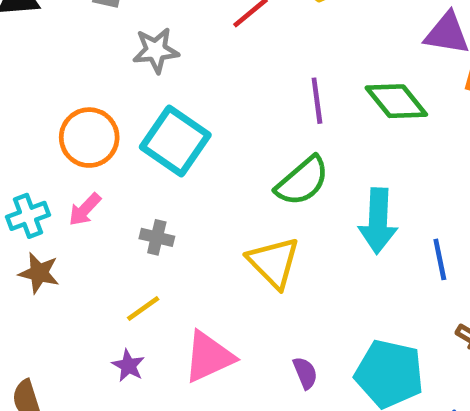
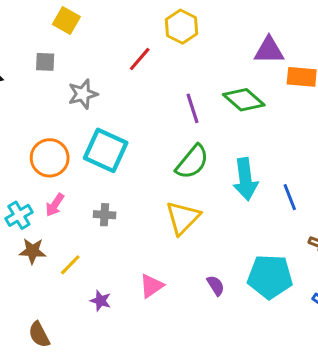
yellow triangle: (274, 262) -> (183, 218), turned 39
yellow line: (143, 309) -> (70, 265), moved
pink triangle: (209, 357) -> (151, 286), size x0.7

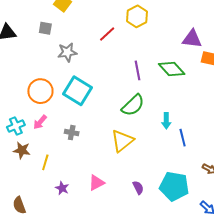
cyan arrow: (245, 179) -> (166, 121), size x0.6
blue line: (290, 197) -> (183, 138), moved
yellow line: (70, 265) -> (45, 162), turned -35

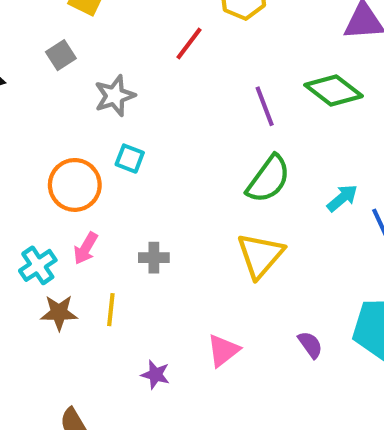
gray square: (45, 28) -> (61, 55), turned -32
cyan square: (78, 91) -> (130, 159), moved, size x0.5
cyan arrow: (166, 121) -> (342, 198), turned -119
yellow line: (45, 162) -> (111, 310), moved

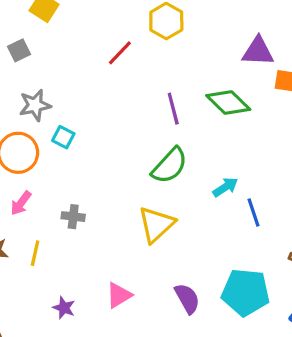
gray star: (115, 96) -> (35, 105), moved
purple semicircle: (310, 345) -> (187, 298), size x1.4

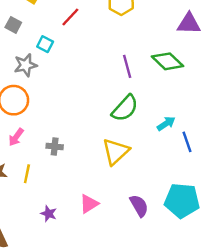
gray square: (19, 50) -> (13, 25), turned -35
red line: (120, 53) -> (70, 17), moved
cyan square: (63, 137) -> (45, 44), moved

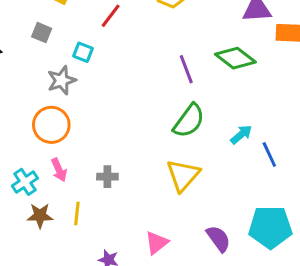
pink arrow: (16, 137) -> (59, 170), turned -54

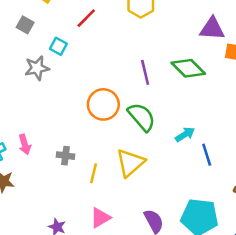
green semicircle: (189, 121) -> (142, 117), turned -84
orange circle: (51, 125) -> (103, 104), moved
yellow line: (77, 213) -> (94, 173), moved

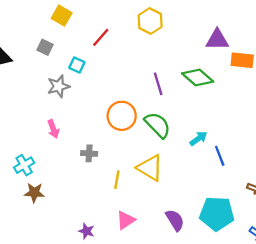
pink arrow: (25, 144) -> (53, 129), moved
gray cross: (66, 156) -> (89, 153), moved
yellow triangle: (130, 163) -> (150, 168), turned -44

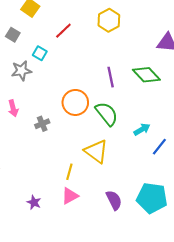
gray cross: (89, 153) -> (42, 124), moved, turned -32
blue line: (220, 156) -> (159, 147), turned 54
yellow line: (117, 180) -> (69, 172), moved

